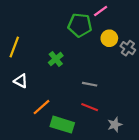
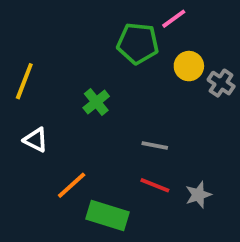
gray star: (115, 125) -> (198, 195), moved

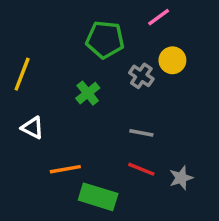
green pentagon: (138, 43) -> (105, 40), moved
gray cross: (221, 83) -> (141, 76), moved
orange line: (72, 185) -> (65, 169), turned 32

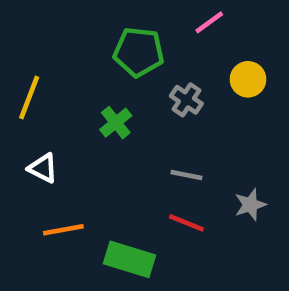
yellow circle: (172, 60) -> (248, 79), moved
orange line: (65, 169) -> (63, 230), moved
gray star: (181, 178) -> (250, 205), moved

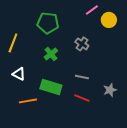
green pentagon: (139, 52) -> (48, 23), moved
yellow circle: (248, 79) -> (109, 20), moved
green rectangle: (129, 259) -> (51, 87), moved

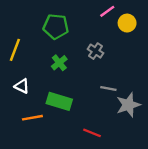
gray line: (82, 77) -> (108, 88), moved
gray star: (110, 90) -> (128, 105), size x1.5
red line: (82, 98) -> (92, 133), moved

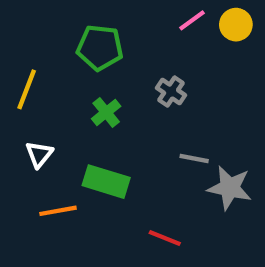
yellow circle: (127, 23) -> (236, 25), moved
white triangle: (22, 86) -> (39, 154), turned 42
gray star: (128, 105) -> (230, 188), turned 30

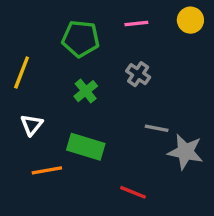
pink line: (192, 20) -> (136, 23), moved, turned 30

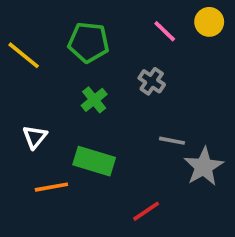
pink line: (136, 23) -> (165, 31), moved, turned 50
yellow line: (22, 72) -> (24, 55), moved, turned -72
gray star: (185, 152) -> (204, 167), turned 30
red line: (133, 192) -> (146, 211), turned -56

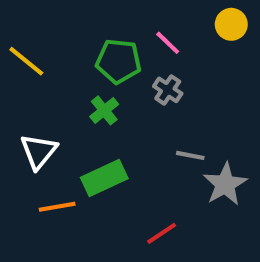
pink line: (165, 31) -> (168, 43), moved
green pentagon: (89, 42) -> (119, 61), moved
white triangle: (35, 137) -> (39, 151), size x1.4
green rectangle: (94, 161) -> (104, 178), turned -42

